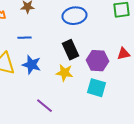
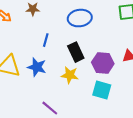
blue line: (24, 38) -> (46, 40), moved, turned -72

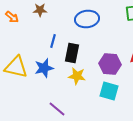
black rectangle: (76, 52) -> (72, 53), moved, turned 36
blue star: (37, 67) -> (44, 68), turned -30

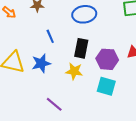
blue line: (53, 41) -> (50, 36), turned -40
black rectangle: (72, 53) -> (81, 48), moved

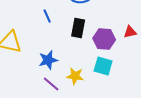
blue star: (41, 63) -> (48, 60), moved
yellow star: (74, 71) -> (75, 76), moved

